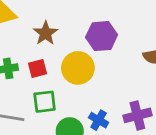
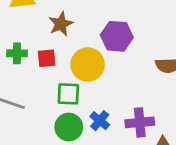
green square: (45, 102) -> (68, 94), moved

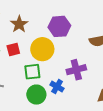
purple cross: (140, 122) -> (76, 70), moved

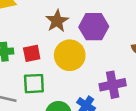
brown star: (19, 24) -> (57, 21), moved
green square: (32, 72) -> (34, 84), moved

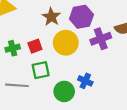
purple cross: (113, 85) -> (101, 39), moved

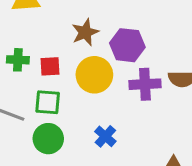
green circle: (64, 91) -> (48, 139), moved

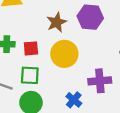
purple hexagon: (127, 45) -> (90, 17), moved
purple cross: (145, 84) -> (100, 81), moved

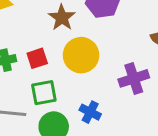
blue cross: (74, 100) -> (90, 112), moved

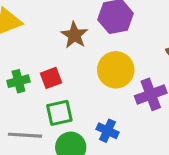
yellow circle: (81, 55) -> (116, 70), moved

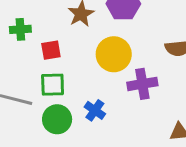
green cross: (18, 81) -> (20, 29), moved

